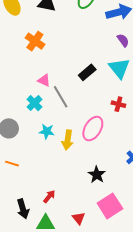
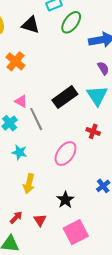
black rectangle: (87, 72) -> (65, 97), size x1.4
yellow arrow: (68, 140) -> (29, 184), moved
red triangle: (79, 218) -> (40, 220), moved

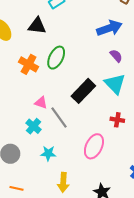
green ellipse: (71, 22) -> (56, 58), moved

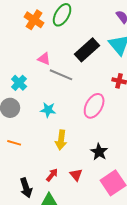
gray line: (59, 118) -> (61, 75), turned -35
cyan cross: (34, 126) -> (19, 83), moved

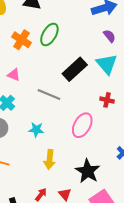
pink triangle: (44, 59) -> (14, 75), moved
black star: (99, 152) -> (88, 171), size x1.4

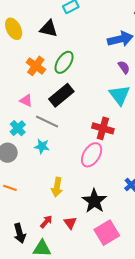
black rectangle: (75, 69) -> (61, 95), moved
gray line: (49, 94) -> (47, 122), moved
red cross: (107, 100) -> (103, 128), moved, size x1.5
cyan star: (36, 130) -> (42, 146), moved

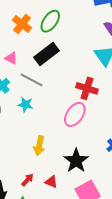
red triangle: (70, 223) -> (51, 182), turned -32

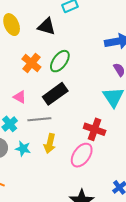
gray line: (31, 80) -> (39, 119), turned -35
cyan star: (25, 104) -> (23, 149), moved
yellow arrow: (39, 146) -> (50, 144), moved

